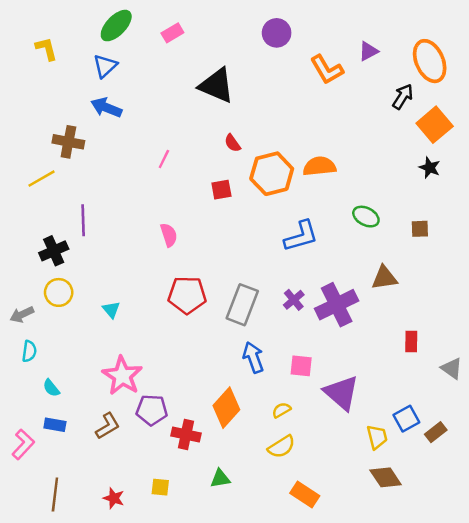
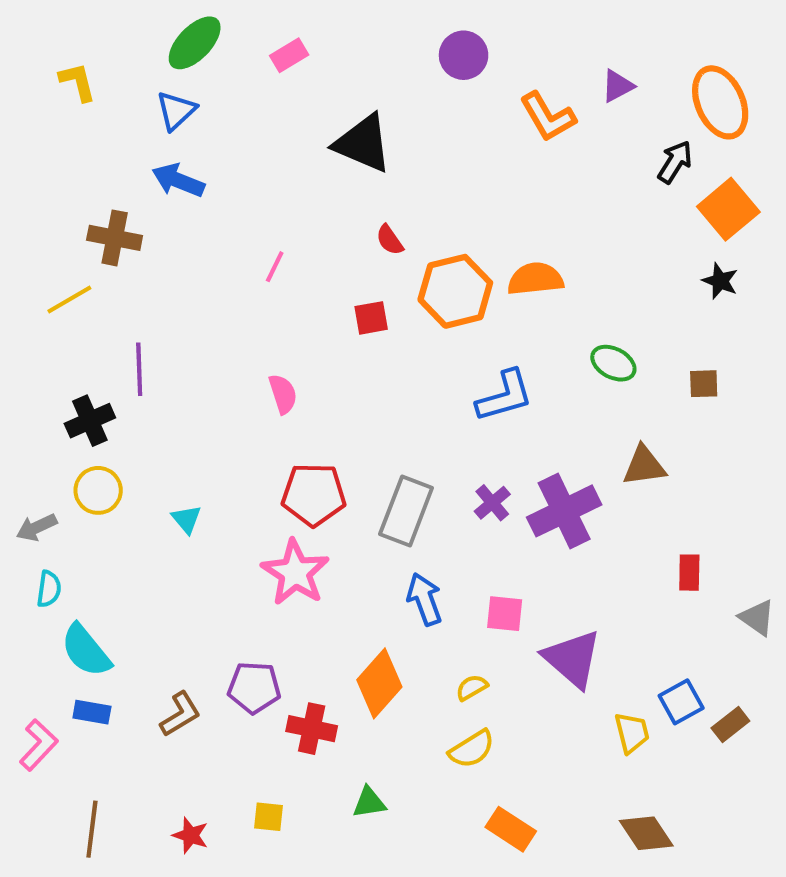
pink star: (122, 376) -> (295, 573), moved
cyan semicircle: (51, 388) -> (86, 651), size x1.8
brown diamond: (386, 477) -> (646, 833), moved

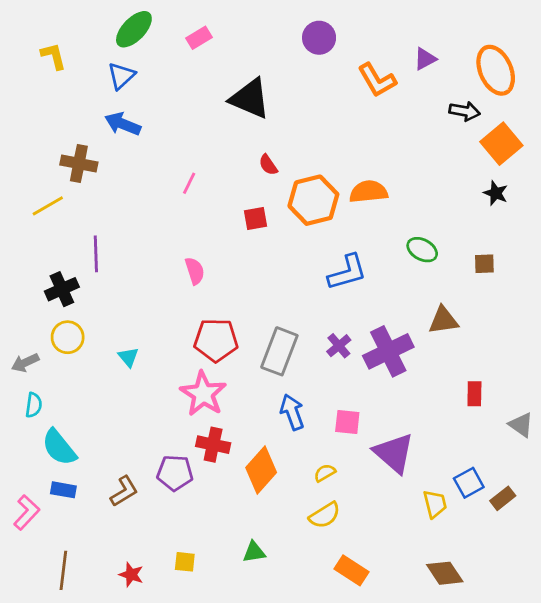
black arrow: (675, 162) -> (465, 111), turned 68
red cross: (312, 729) -> (213, 445), moved

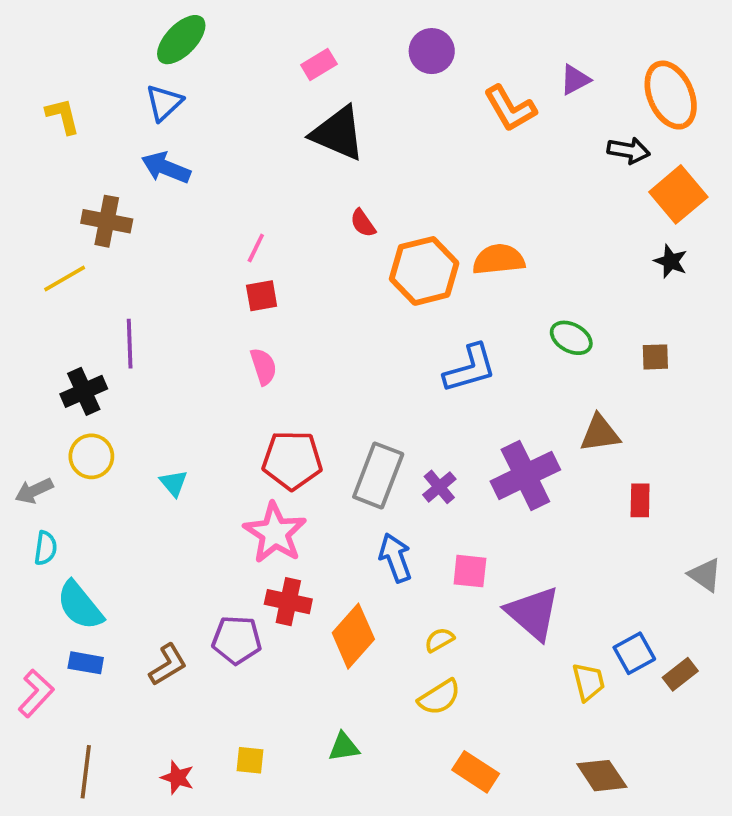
pink rectangle: (199, 38) -> (319, 64), moved
yellow L-shape: (53, 56) -> (63, 116), moved
red square: (255, 219) -> (262, 296), moved
purple cross: (339, 346) -> (439, 487), moved
red rectangle: (474, 394) -> (640, 500), moved

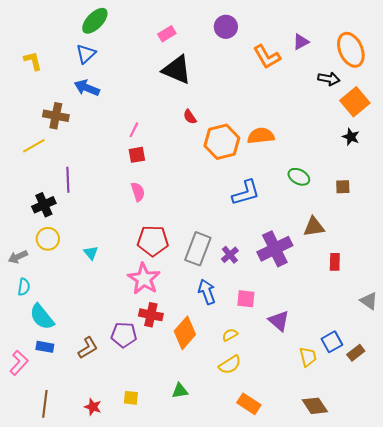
purple triangle: (533, 613) -> (279, 321), size x0.7

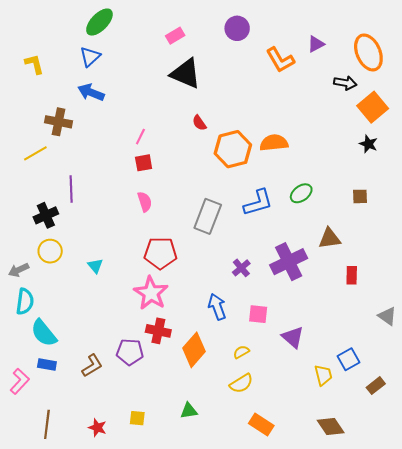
green ellipse: (299, 177) -> (301, 193), moved, turned -65
gray rectangle: (198, 249) -> (208, 216), moved
cyan semicircle: (24, 287) -> (25, 302), size x1.4
brown rectangle: (356, 353) -> (376, 386), moved

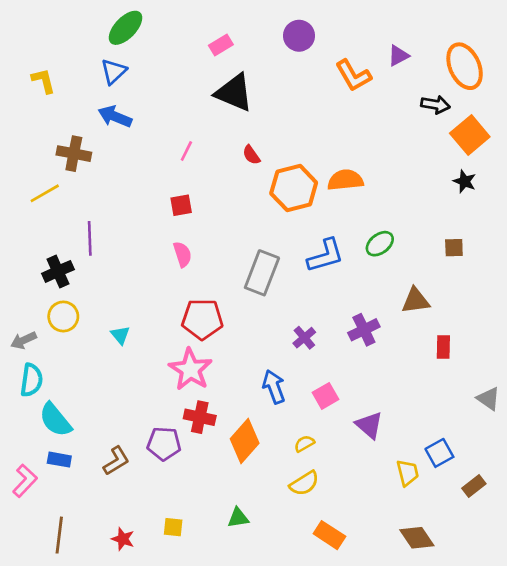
pink line: (140, 137) -> (186, 151), moved
purple cross: (289, 262) -> (364, 330), size x0.7
pink square: (258, 314) -> (325, 396), turned -36

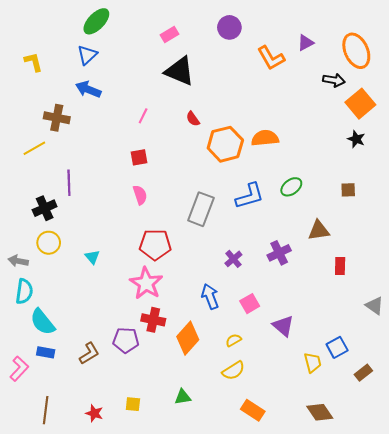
gray arrow: (24, 340) -> (18, 261), turned 36

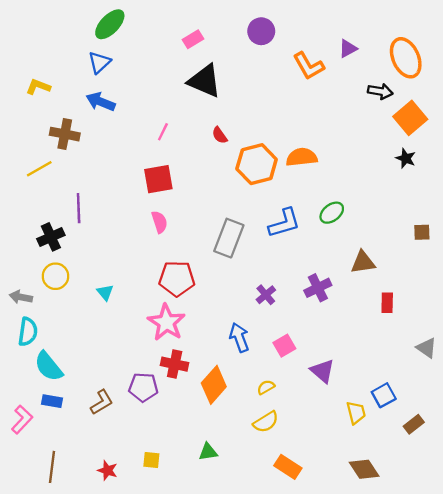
yellow L-shape: (33, 62) -> (38, 87), moved, turned -55
red square: (139, 157) -> (158, 179), size x1.5
brown square: (348, 190) -> (422, 232), moved

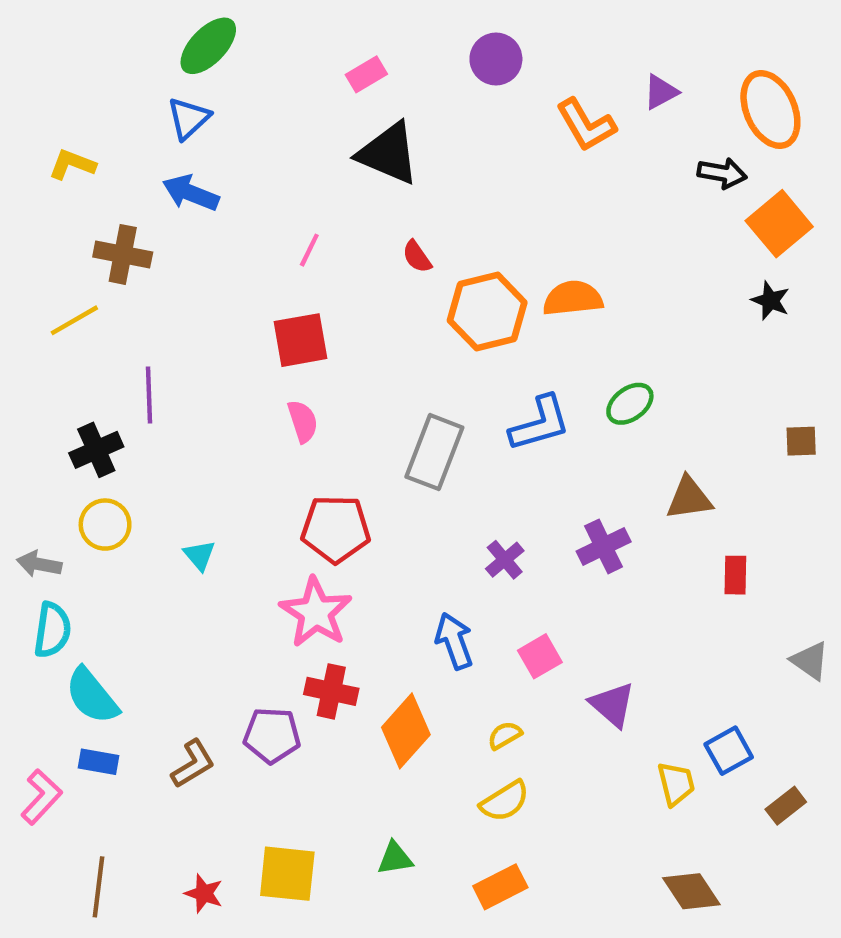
yellow square: (151, 460) -> (287, 874), size x1.8
orange rectangle: (288, 467) -> (500, 887), moved, turned -60

